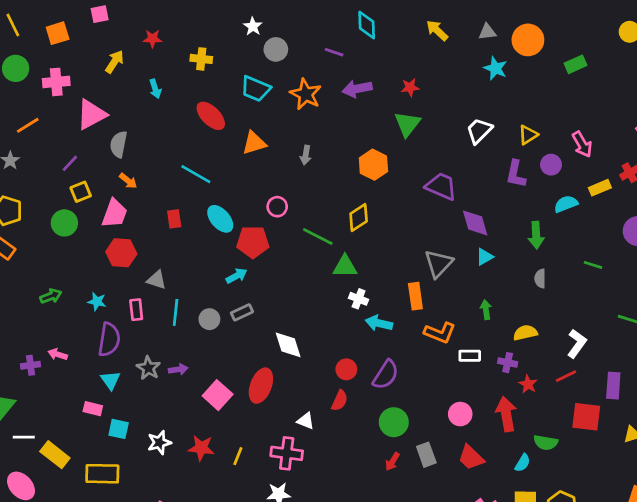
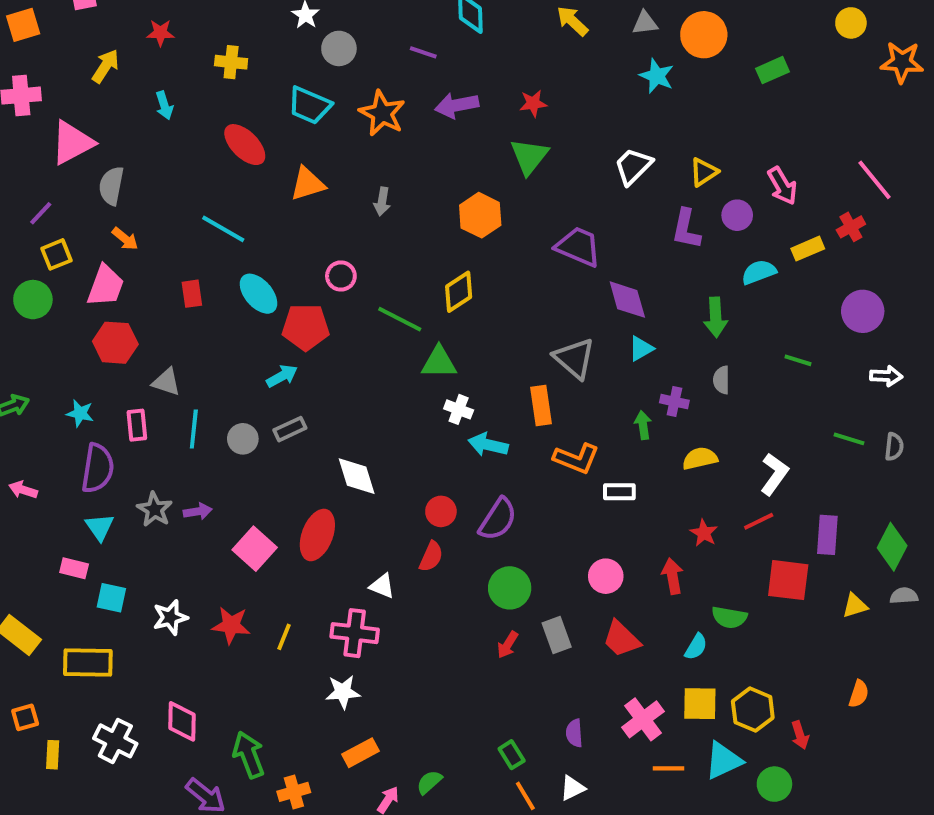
gray triangle: (439, 264) -> (574, 358), turned -32
purple cross: (508, 363) -> (674, 402), moved
red arrow: (506, 414) -> (672, 576), size x0.7

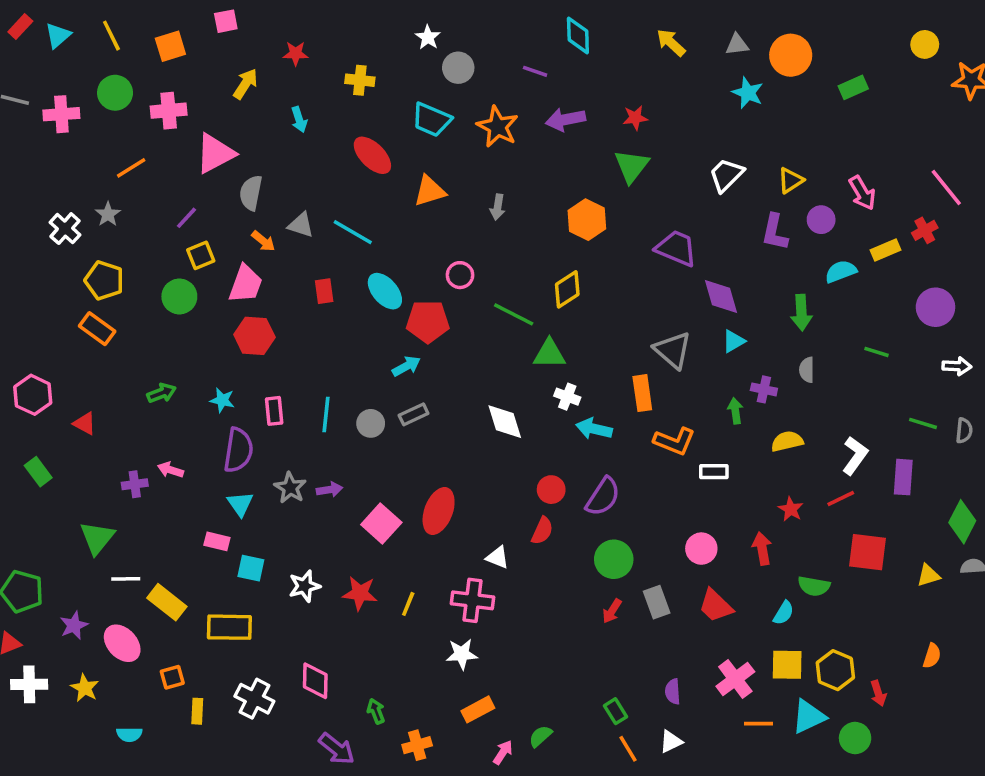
gray triangle: (166, 382) -> (301, 225), moved
white diamond: (357, 476) -> (505, 422), moved
purple rectangle: (827, 535) -> (903, 477), moved
green arrow: (249, 755) -> (376, 711), size x0.6

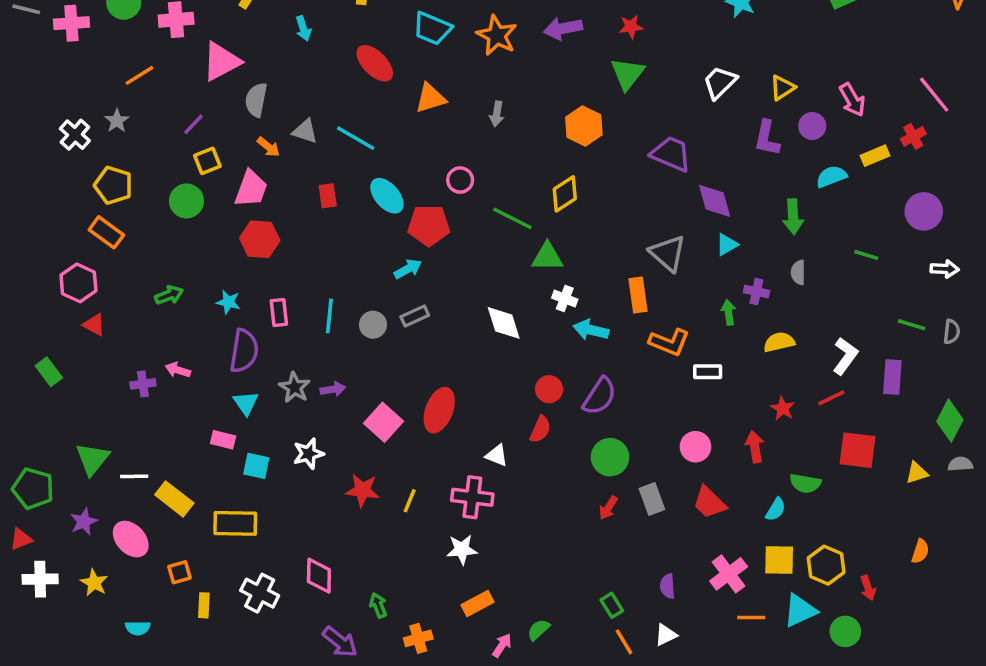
pink hexagon: (33, 395) -> (78, 283), moved
green triangle: (97, 538) -> (92, 459), moved
white star: (304, 586) -> (308, 454), moved

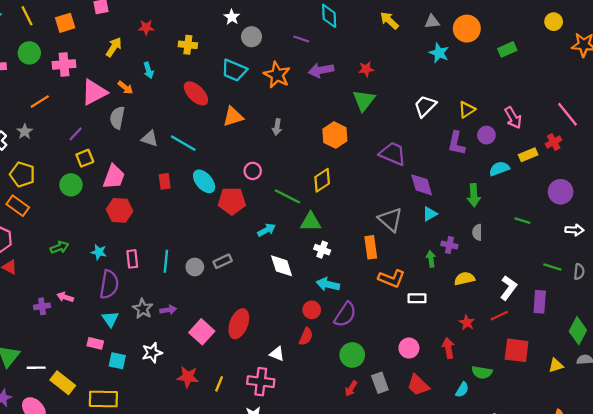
orange arrow: (268, 147) -> (125, 88), moved
cyan arrow: (408, 269) -> (267, 230), moved
cyan arrow: (591, 330) -> (328, 284), moved

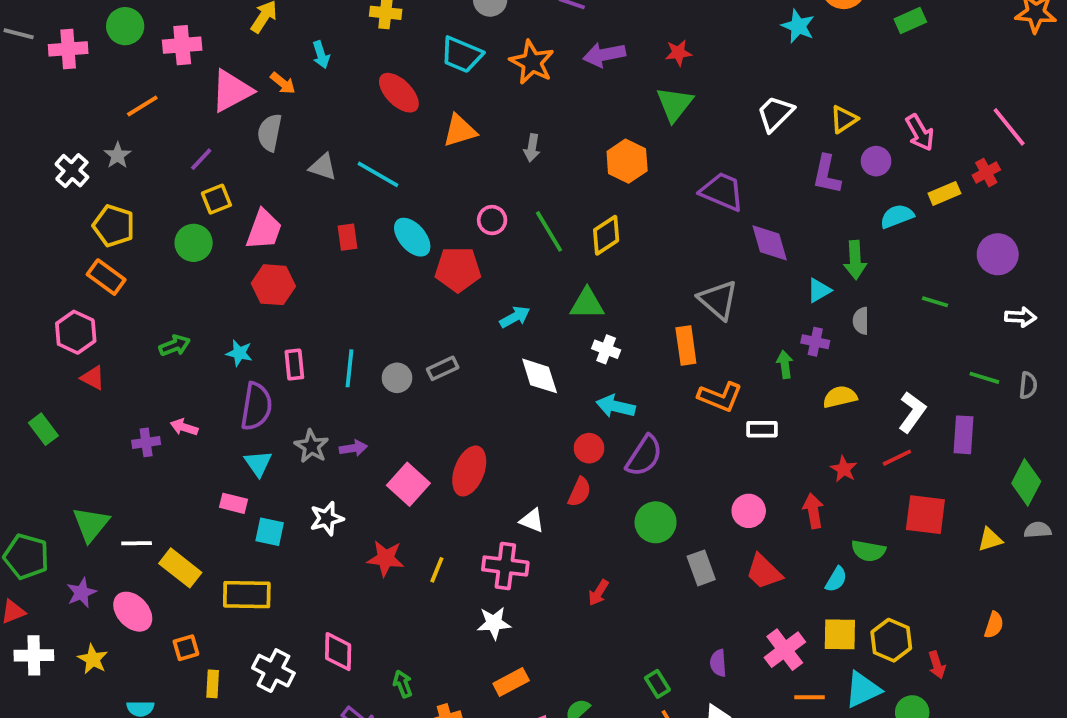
green line: (287, 196) -> (549, 231), moved, turned 32
cyan triangle: (430, 214) -> (819, 290), moved
red arrow: (351, 389) -> (598, 593), moved

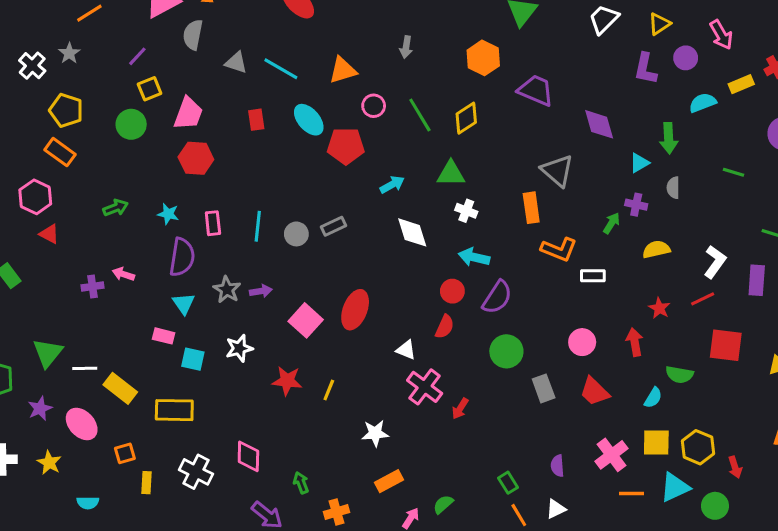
orange triangle: (460, 131) -> (343, 70), moved
purple trapezoid: (722, 192) -> (536, 90), moved
green arrow: (785, 365) -> (611, 223), turned 40
pink cross: (505, 566) -> (425, 387), moved, turned 30

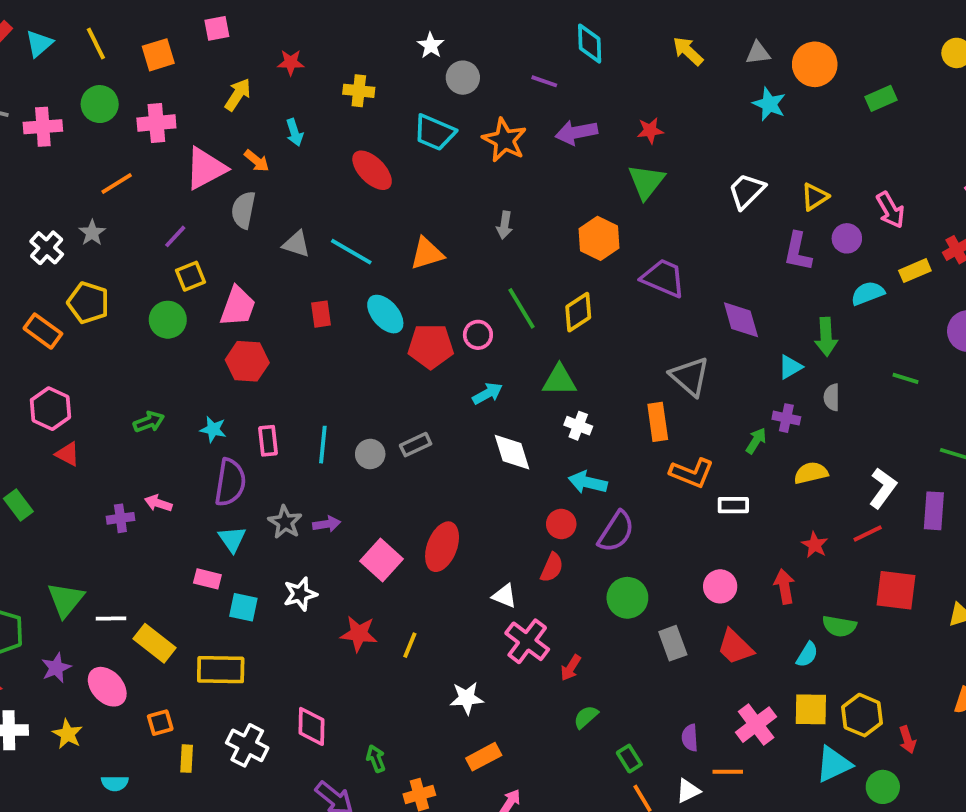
pink circle: (374, 106) -> (478, 335), moved
orange rectangle: (60, 152) -> (43, 331), moved
orange line: (632, 493) -> (728, 772), moved
green semicircle: (443, 504) -> (586, 717), moved

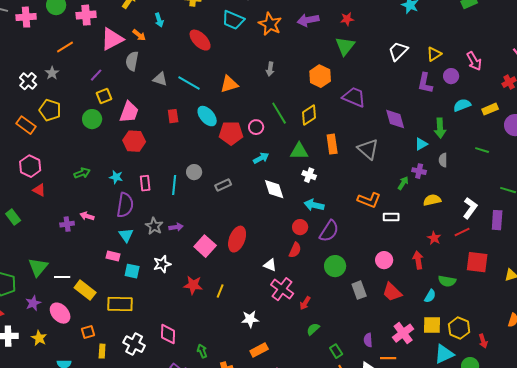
yellow rectangle: (915, 271) -> (490, 109), moved
orange rectangle: (658, 422) -> (332, 144), moved
gray circle: (370, 454) -> (194, 172), moved

